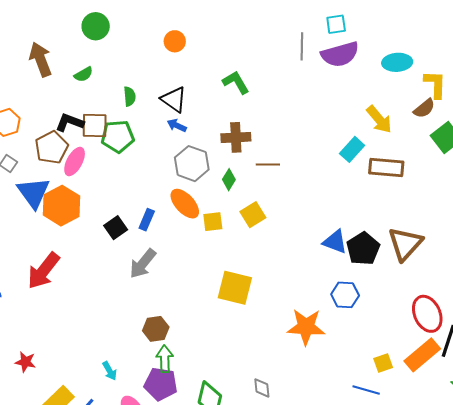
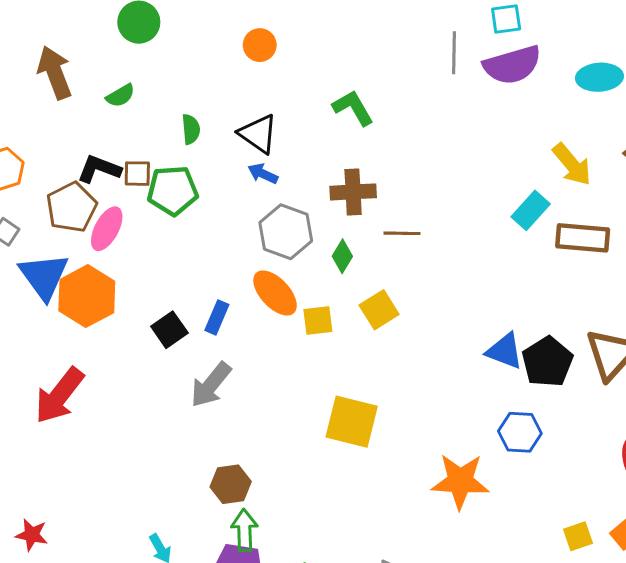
brown square: (95, 125) -> (137, 174), size x0.7

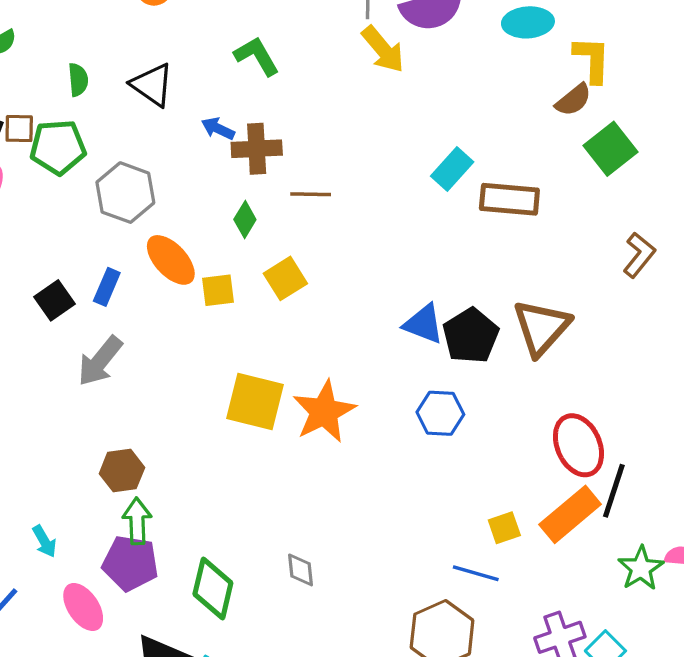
yellow arrow: (572, 164) -> (383, 49), moved
blue arrow: (263, 174) -> (218, 129), moved
gray hexagon: (286, 232) -> (125, 193), moved
orange star: (460, 481) -> (324, 412), moved, turned -30

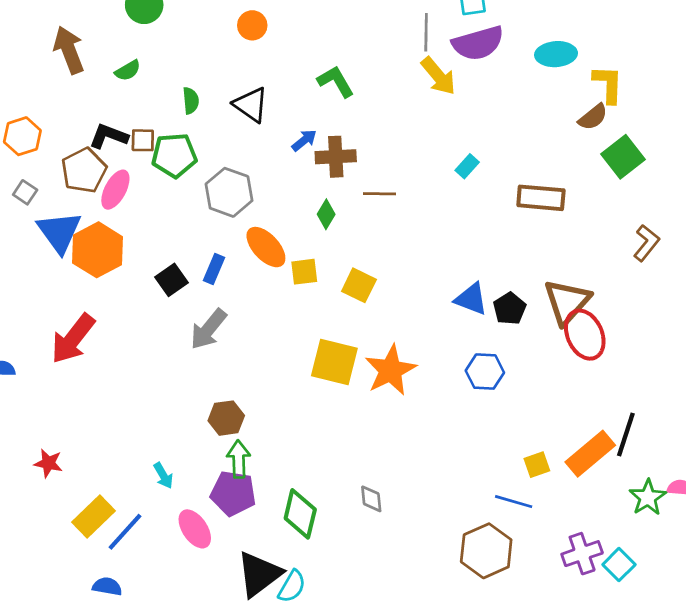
blue arrow: (218, 129) -> (304, 140), turned 116
cyan rectangle: (452, 169) -> (467, 166), moved, size x0.7
yellow square: (285, 278) -> (359, 285), moved, turned -32
black pentagon: (471, 336) -> (510, 309), size x0.7
red ellipse: (578, 445) -> (585, 335), moved

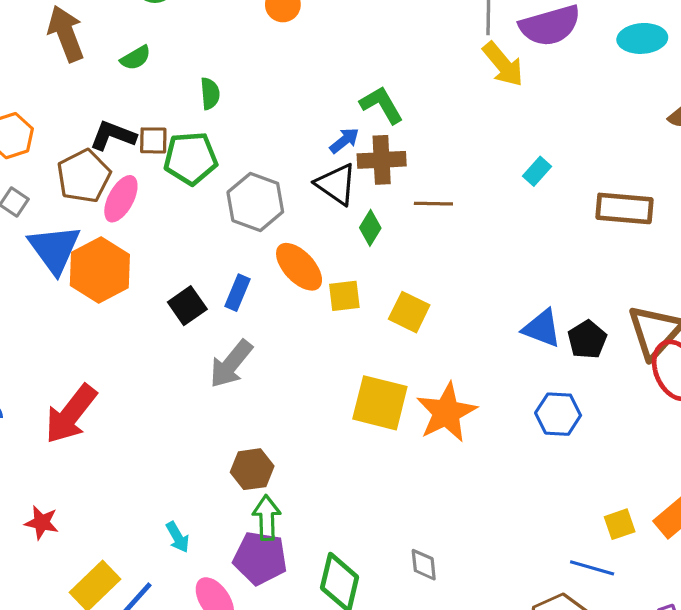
green L-shape: (336, 81) -> (382, 105), moved
black triangle: (251, 105) -> (336, 184), moved
red arrow: (73, 339) -> (71, 414), moved

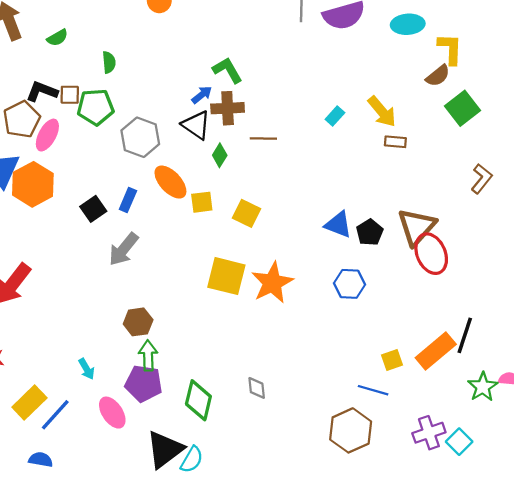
yellow arrow: (503, 64) -> (382, 112), moved
brown rectangle: (624, 208) -> (395, 142), size x0.6

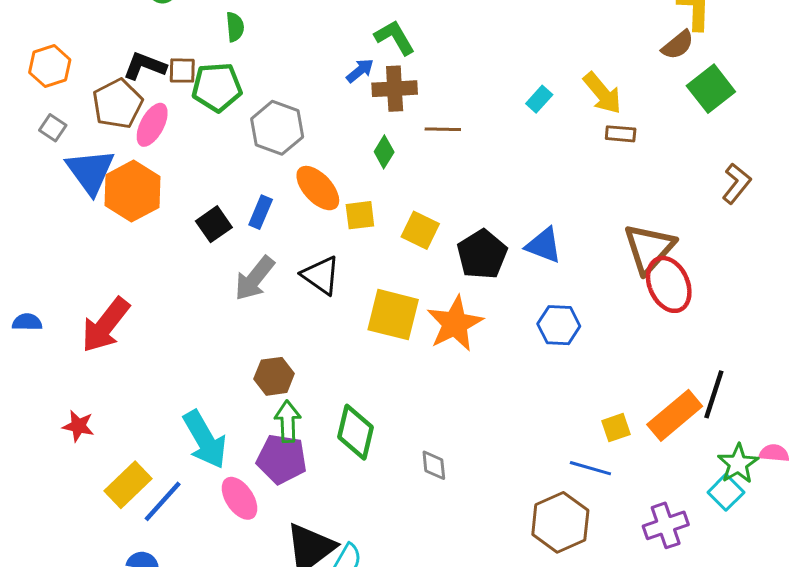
black triangle: (196, 125) -> (321, 275), moved
black pentagon: (370, 232) -> (482, 254), moved, size x1.4
cyan arrow: (87, 369) -> (205, 440), size x2.0
green diamond: (198, 400) -> (355, 432), moved
cyan square: (459, 442) -> (726, 492), moved

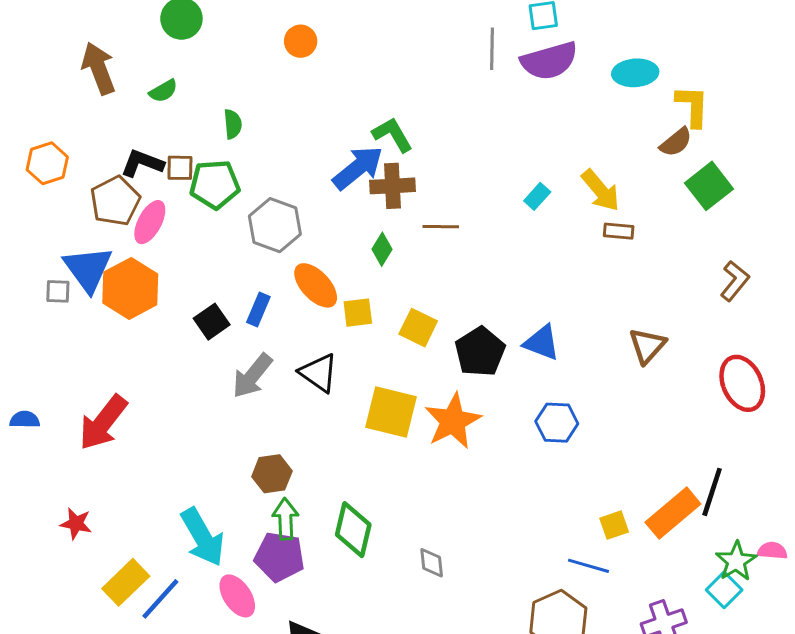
blue arrow: (360, 71) -> (358, 168), size x1.8
gray square: (53, 128) -> (58, 291), moved, turned -32
brown triangle: (649, 248) -> (647, 346), size x0.7
red ellipse: (669, 284) -> (742, 383), moved

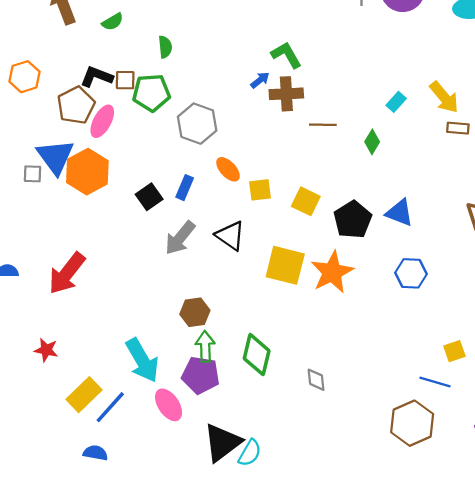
blue arrow: (358, 168) -> (260, 80), size x0.5
green diamond: (382, 249) -> (372, 142), moved
orange ellipse: (316, 285) -> (228, 169), size x0.7

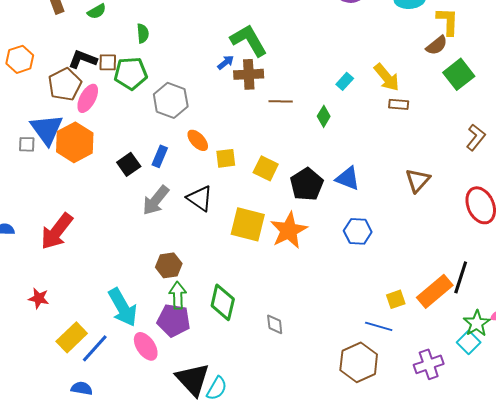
green L-shape: (286, 55) -> (249, 40), size x1.4
black triangle: (222, 443) -> (193, 379), turned -36

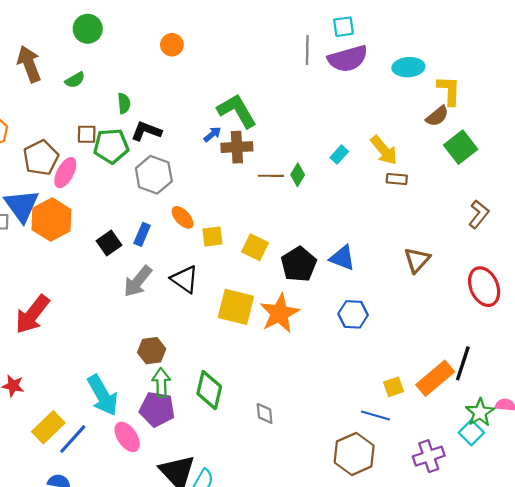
black L-shape: (83, 59) -> (146, 131), moved
green diamond: (324, 116) -> (298, 175), moved

